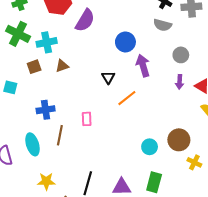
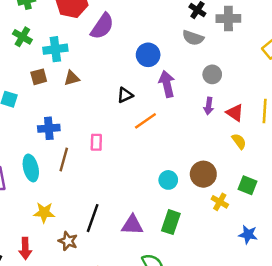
green cross: (18, 34) -> (22, 37), size x0.7
black triangle: (108, 77) -> (125, 95), turned 32

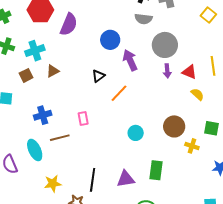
gray circle: (212, 74) -> (165, 45), size x1.6
brown line: (64, 159) -> (60, 138), turned 72
cyan circle: (168, 180) -> (136, 133), moved

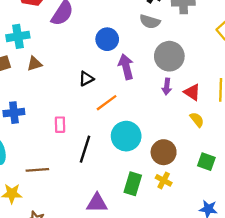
cyan circle: (136, 133) -> (126, 136), moved, size x1.6
brown line: (60, 138) -> (37, 170), moved
yellow cross: (192, 146) -> (164, 180), moved
green rectangle: (156, 170) -> (133, 184), moved
black line: (93, 180) -> (85, 149), moved

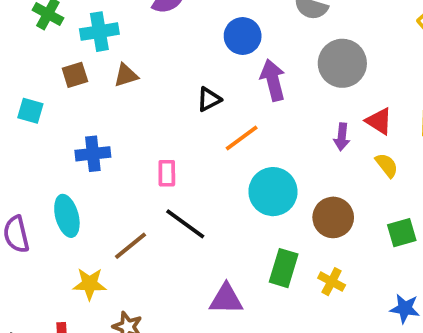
purple arrow: (167, 87) -> (342, 137), moved
black line: (85, 149) -> (185, 224), moved, turned -72
green square: (206, 162) -> (402, 233), turned -36
brown line: (37, 170) -> (131, 246), turned -35
yellow cross: (164, 180) -> (332, 282), moved

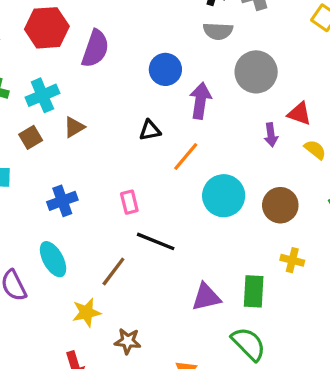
purple arrow: (273, 80) -> (200, 101), turned 36
black triangle: (209, 99) -> (150, 130), turned 30
green rectangle: (284, 268) -> (254, 291), moved

